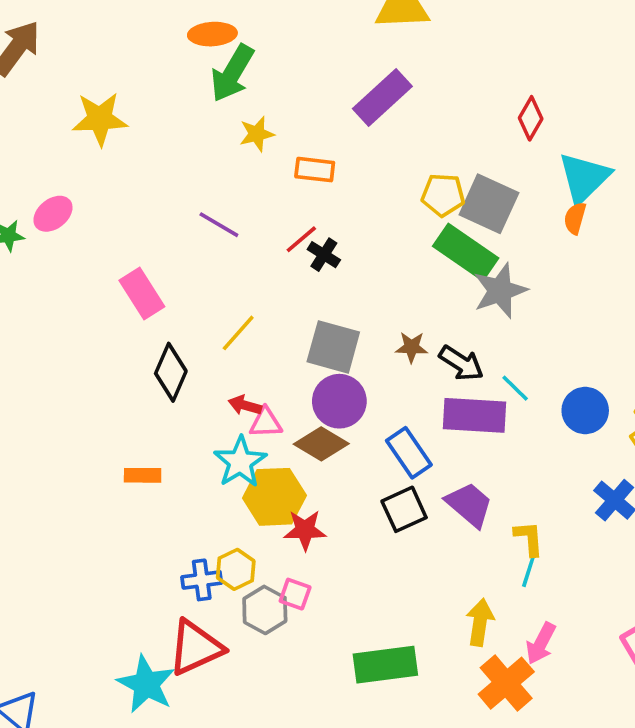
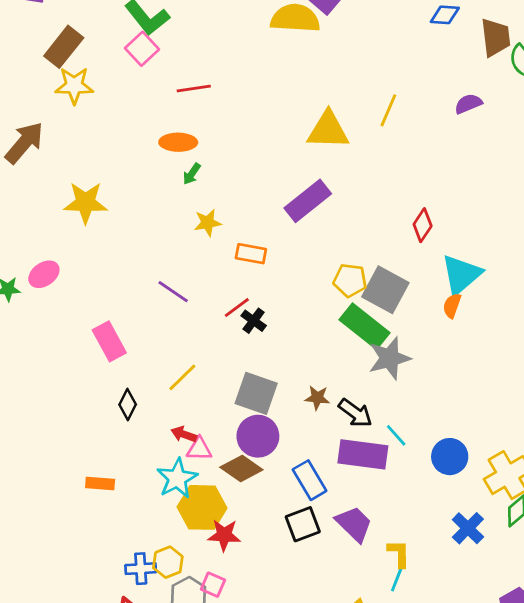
green arrow: (232, 73) -> (192, 174), size x0.5
black diamond: (171, 372) -> (128, 405), size x0.7

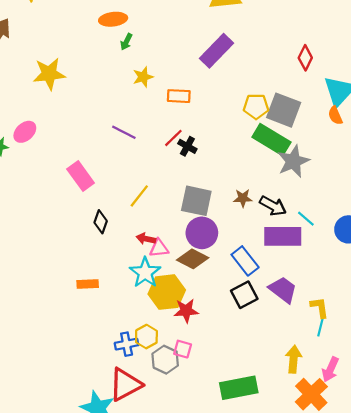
orange semicircle: (452, 306) -> (335, 116), turned -36

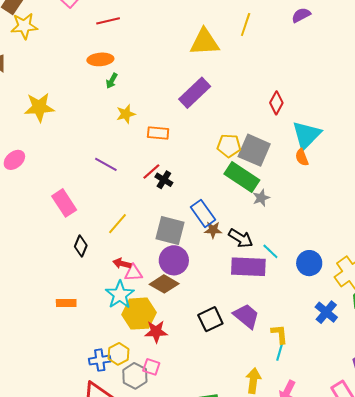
gray star: (293, 161) -> (261, 198), size x0.6
blue rectangle: (245, 261) -> (203, 213), moved

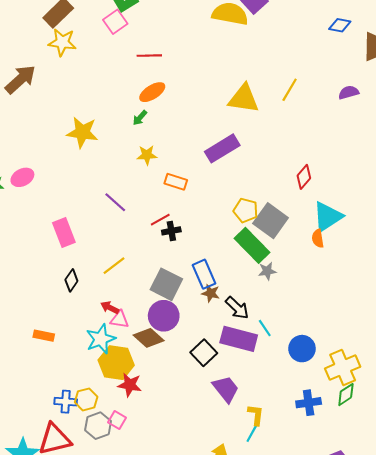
orange ellipse: (100, 59) -> (152, 92), moved, turned -40
yellow star: (39, 107) -> (82, 132), moved
black cross: (164, 180) -> (171, 231), turned 36
blue cross: (326, 312) -> (309, 403), turned 30
black square: (210, 319) -> (204, 353), moved, turned -30

